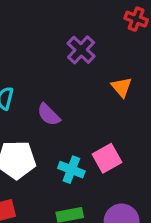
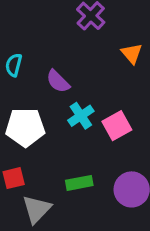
cyan cross: (71, 170) -> (81, 116), moved, turned 35

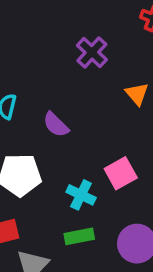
cyan cross: (81, 116) -> (81, 195), moved, turned -30

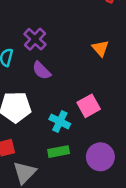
purple cross: (92, 52) -> (35, 39), moved

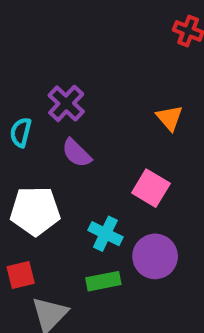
pink square: (89, 106) -> (151, 188), moved, turned -30
purple circle: (100, 157) -> (155, 256), moved

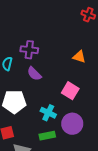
purple cross: (66, 103) -> (29, 50), turned -36
orange triangle: (170, 118) -> (79, 57), turned -32

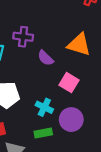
orange triangle: (79, 57) -> (79, 45), size x1.6
purple semicircle: (34, 74) -> (45, 58), moved

